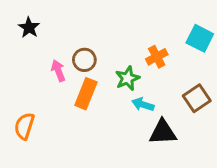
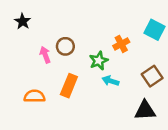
orange rectangle: (86, 94) -> (69, 86), moved
orange semicircle: (24, 126) -> (34, 96), moved, turned 72
black triangle: (163, 132) -> (145, 111), moved

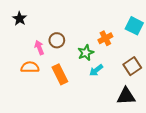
cyan arrow: (111, 81) -> (96, 70), turned -56
orange rectangle: (69, 86) -> (60, 74), turned -48
orange semicircle: (34, 96) -> (30, 67), moved

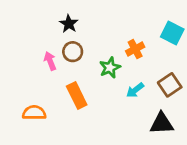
black star: (20, 19) -> (69, 24), moved
orange semicircle: (30, 67) -> (34, 113), moved
cyan arrow: (96, 70) -> (135, 90), moved

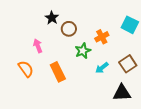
brown circle: (73, 52) -> (69, 29), moved
orange semicircle: (34, 113) -> (26, 69), moved, turned 54

